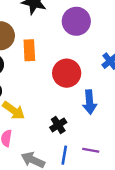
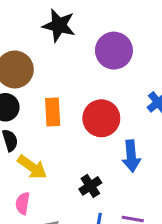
orange rectangle: (29, 50) -> (53, 112), moved

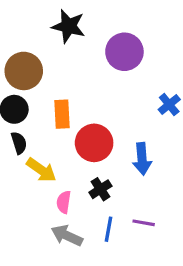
red circle: (101, 118) -> (94, 143), moved
pink semicircle: (23, 203) -> (64, 202), moved

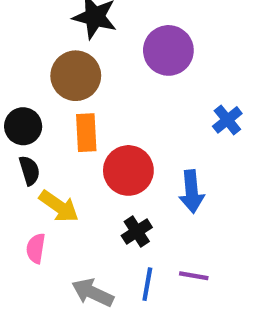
brown circle: (24, 71) -> (76, 76), moved
pink semicircle: (64, 202) -> (36, 248), moved

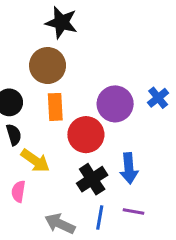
purple circle: (168, 50) -> (115, 104), moved
blue arrow: (192, 192) -> (129, 168), moved
black cross: (137, 232) -> (92, 179), size x1.4

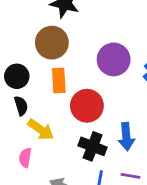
purple circle: (115, 104) -> (114, 59), moved
black cross: (92, 179) -> (93, 146), turned -36

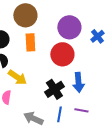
red circle: (87, 106) -> (62, 54), moved
black cross: (93, 146) -> (54, 89), turned 36

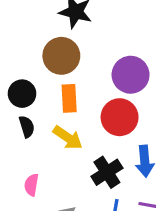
yellow arrow: (17, 77) -> (68, 138), moved

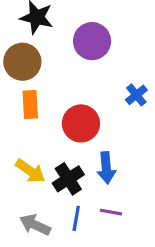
purple circle: (131, 75) -> (92, 41), moved
yellow arrow: (68, 138) -> (30, 171), moved

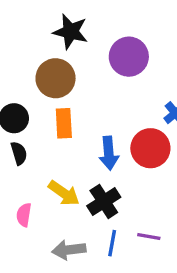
red circle: (81, 123) -> (150, 148), moved
blue arrow: (106, 168) -> (109, 153), moved
gray arrow: (35, 225) -> (69, 250), turned -32

